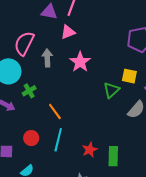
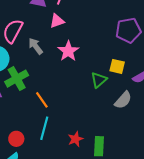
gray arrow: (47, 58) -> (36, 46), turned -36
green cross: (29, 91) -> (17, 79), size x1.6
red circle: (31, 138) -> (16, 139), moved

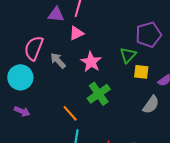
green cross: (17, 79) -> (99, 94), moved
green triangle: (99, 80) -> (128, 55), moved

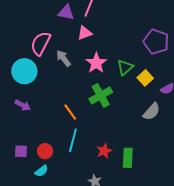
purple pentagon: (149, 35) -> (156, 42), turned 30
green triangle: (128, 55) -> (125, 67), moved
yellow square: (141, 72) -> (145, 78), turned 35

